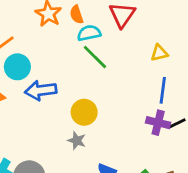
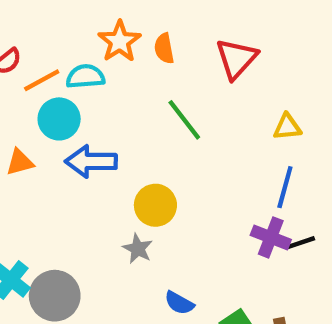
cyan semicircle: (89, 33) -> (85, 76), moved

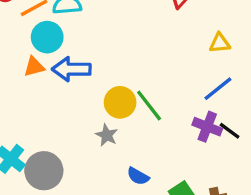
green line: (184, 120) -> (149, 106), moved
orange triangle: (20, 162) -> (34, 67), moved
blue line: (285, 187) -> (218, 89), turned 36
black line: (300, 243) -> (230, 131), turned 55

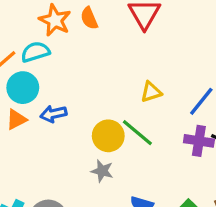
yellow triangle: (220, 43) -> (151, 92), moved
blue arrow: (71, 69) -> (53, 114), size x0.7

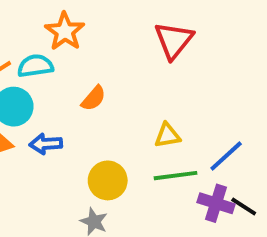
orange semicircle: (89, 18) -> (94, 98), moved, turned -125
green line: (137, 133) -> (175, 176), moved, turned -56

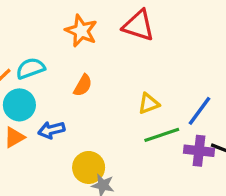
orange star: (65, 31) -> (81, 31), moved
red triangle: (174, 40) -> (138, 25), turned -40
yellow circle: (108, 180) -> (89, 167), moved

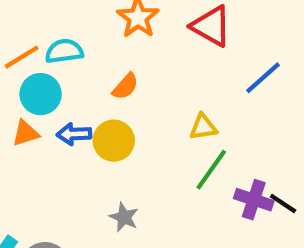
blue line: (200, 111) -> (263, 78), moved
green line: (162, 135) -> (211, 170), turned -48
yellow circle: (89, 167) -> (114, 141), moved

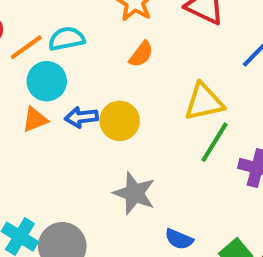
orange semicircle: (125, 86) -> (141, 54), moved
yellow triangle: (203, 127) -> (204, 102), size x1.5
gray star: (124, 217) -> (134, 193), size x1.5

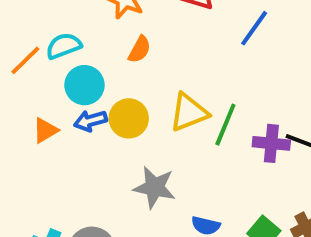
cyan circle: (47, 81) -> (84, 85), moved
yellow triangle: (204, 102) -> (189, 112), moved

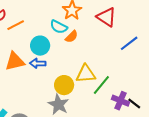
cyan semicircle: (64, 46) -> (59, 27), moved, turned -150
yellow circle: (129, 118) -> (64, 85), moved
orange triangle: (45, 130) -> (15, 61), size x1.5

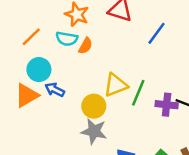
orange line: (16, 25) -> (31, 37), moved
cyan circle: (40, 46) -> (39, 70), moved
blue arrow: (38, 63) -> (55, 90), turned 42

